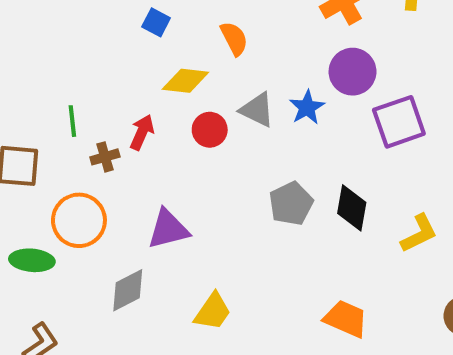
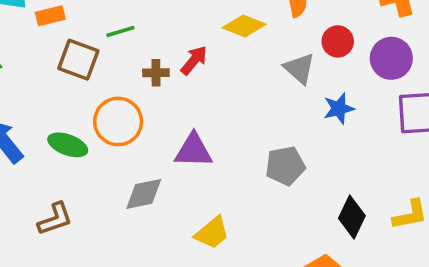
blue star: (307, 107) -> (339, 108), moved
green line: (72, 121) -> (120, 31), moved, turned 64
red circle: (210, 130) -> (338, 41), moved
gray pentagon: (291, 204) -> (285, 166), moved
black diamond: (352, 208) -> (352, 217), moved

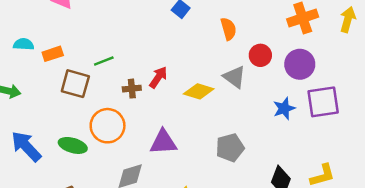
yellow diamond: (244, 26) -> (199, 91), moved
blue star: (339, 108) -> (284, 108), moved

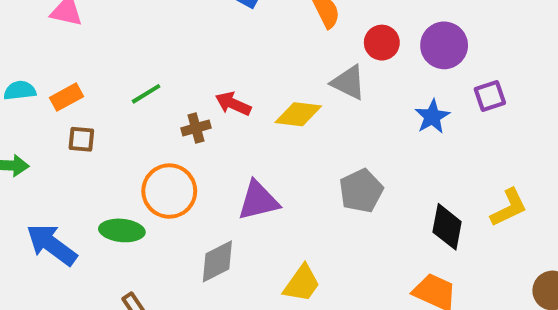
red arrow: (158, 77) -> (233, 104), turned -90
brown square: (75, 84) -> (81, 139), moved, size x0.6
purple square: (323, 102) -> (490, 96), size x0.6

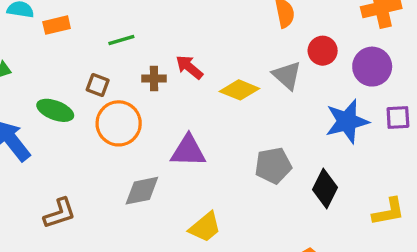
blue star: (432, 117) -> (347, 121), size x1.5
brown square: (81, 139) -> (98, 85), moved
black diamond: (447, 227) -> (325, 189), moved
green ellipse: (122, 230) -> (55, 110), moved

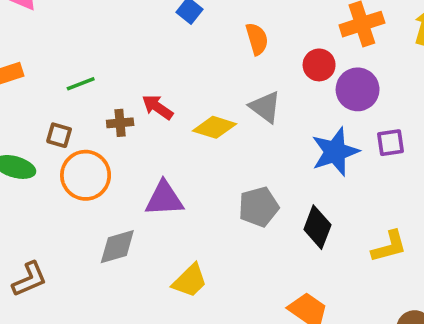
red circle: (323, 51) -> (319, 65), moved

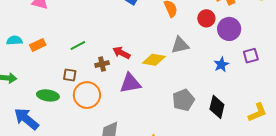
gray triangle: (265, 107) -> (180, 45), turned -42
blue star: (335, 152) -> (221, 65), size x0.6
purple triangle: (164, 199) -> (130, 83), moved

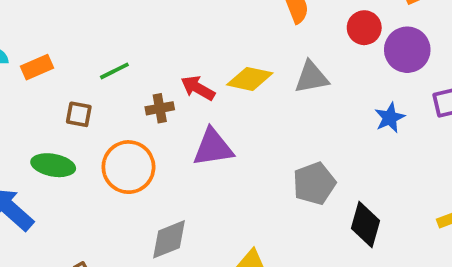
yellow diamond: (154, 60) -> (250, 79), moved
brown square: (70, 75) -> (79, 114), moved
black diamond: (217, 107) -> (366, 225), moved

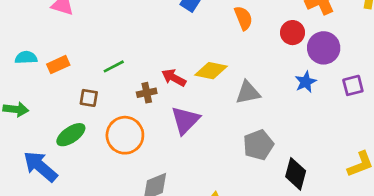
gray triangle: (311, 77) -> (248, 93), moved
blue star: (390, 118) -> (306, 82), moved
purple triangle: (213, 147) -> (185, 120), turned -36
green ellipse: (53, 165) -> (71, 135), turned -44

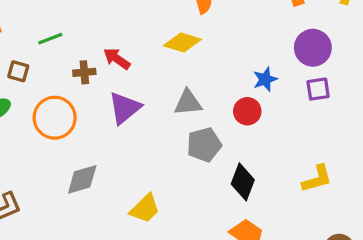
red circle: (292, 33) -> (247, 111), moved
purple circle: (324, 48) -> (313, 48), moved
yellow diamond: (211, 71) -> (182, 42), moved
gray triangle: (248, 93) -> (188, 103), moved

